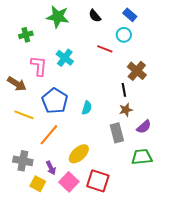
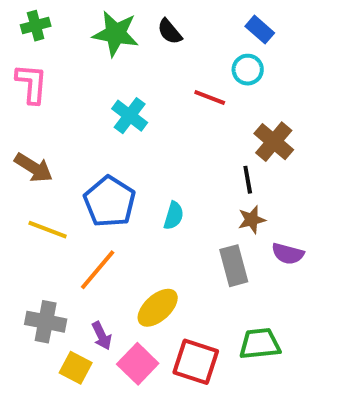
black semicircle: (95, 16) -> (170, 32), moved
green cross: (26, 35) -> (36, 26), moved
pink L-shape: (39, 66) -> (32, 84), moved
purple semicircle: (144, 127) -> (288, 254), turned 56
green trapezoid: (142, 157) -> (260, 344), moved

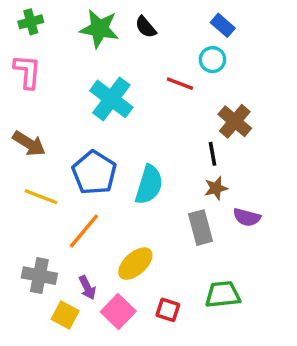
cyan cross: (130, 116) -> (111, 99), size x1.4
cyan semicircle: (174, 216) -> (149, 185), size x1.6
red square: (196, 362) -> (168, 310), size x0.6

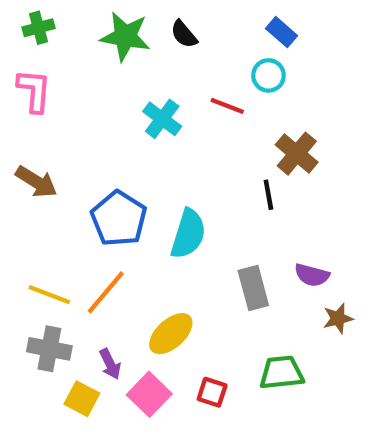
cyan cross: (111, 99) -> (162, 119), moved, size x0.7
brown star: (216, 188) -> (338, 318), moved
yellow line: (41, 197) -> (49, 295), moved

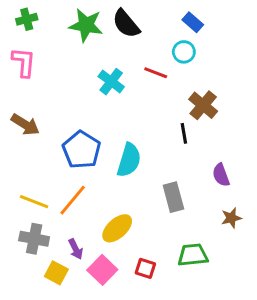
black semicircle: (184, 34) -> (126, 24), size x1.5
purple semicircle: (312, 275) -> (221, 175), moved, turned 55

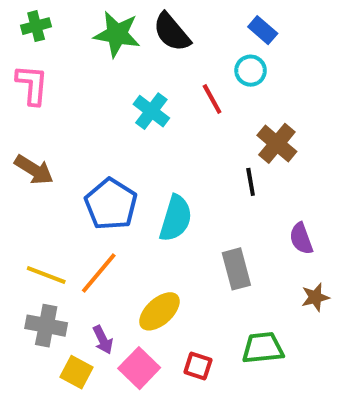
red line: (156, 73) -> (212, 99), turned 40

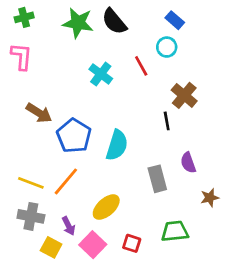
brown arrow: (34, 170) -> (39, 113), moved
purple semicircle: (301, 239) -> (188, 163), moved

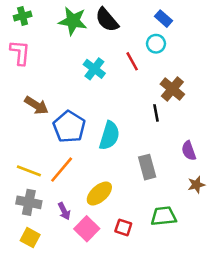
purple semicircle: (188, 163) -> (189, 151), moved
yellow square: (51, 247) -> (30, 238), moved

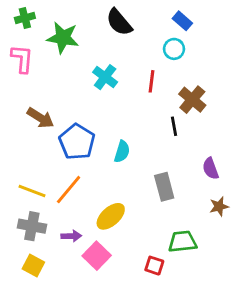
green star: (73, 21) -> (63, 38), moved
red line: (132, 61) -> (151, 81), moved, turned 36
cyan semicircle: (109, 136) -> (122, 152), size x0.7
purple arrow: (64, 211) -> (71, 236), turned -66
red square: (123, 227) -> (154, 266), moved

